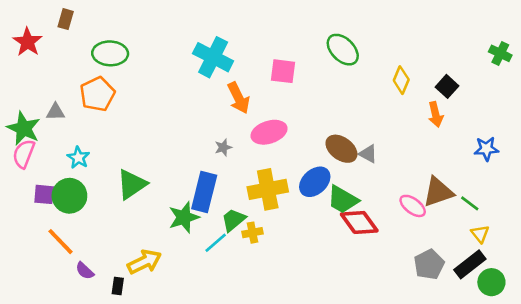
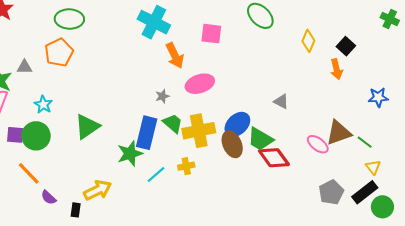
brown ellipse: (341, 149) -> (232, 144), moved, turned 30
green trapezoid: (233, 220) -> (173, 123), moved, turned 80

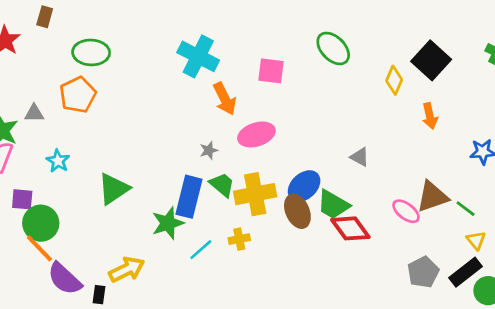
black square: (346, 46) -> (431, 60), moved, size x1.6
green circle: (36, 136) -> (41, 223), moved
purple semicircle: (49, 197) -> (65, 279), size x1.8

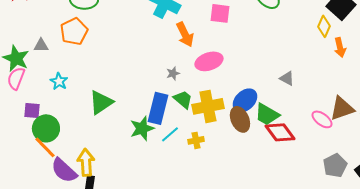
yellow diamond: (394, 80) -> (324, 26), moved
cyan line: (201, 250) -> (170, 134), moved
yellow arrow: (127, 269) -> (86, 162), moved, turned -68

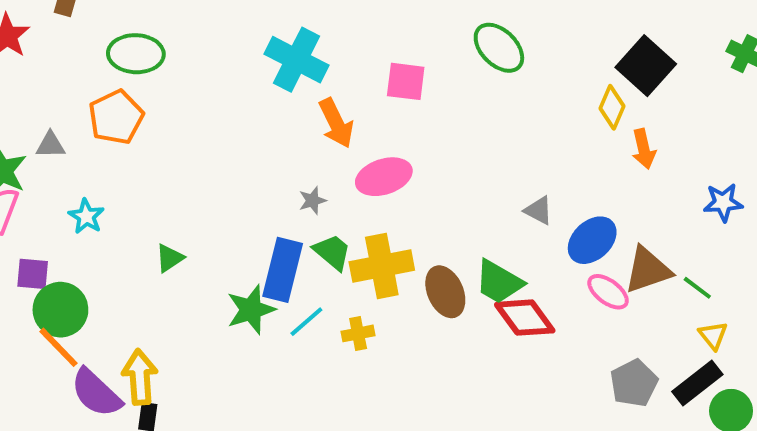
blue ellipse: (245, 100) -> (592, 240), moved
green triangle: (101, 102) -> (170, 258), size x0.6

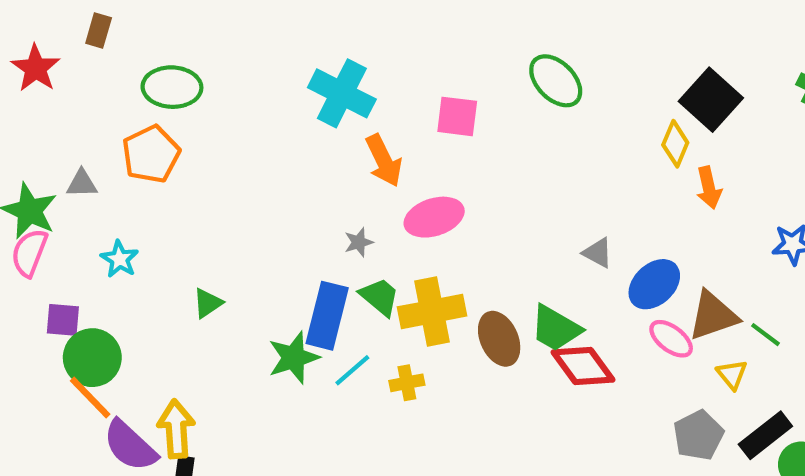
yellow triangle: (713, 335) -> (732, 374), moved

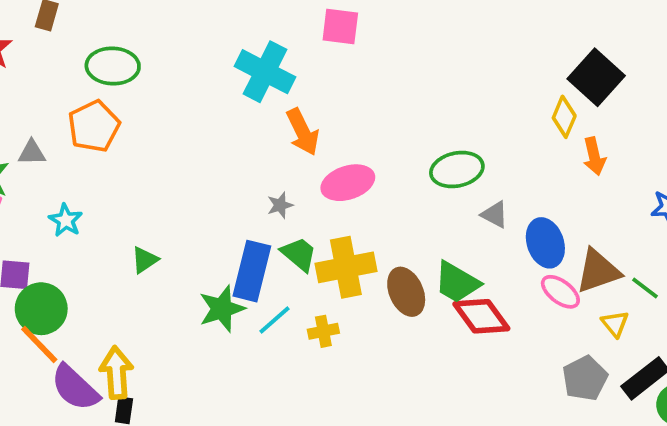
green ellipse: (556, 81) -> (457, 169), moved, turned -57
pink square: (457, 116) -> (340, 27), moved
blue ellipse: (654, 284) -> (545, 243), turned -66

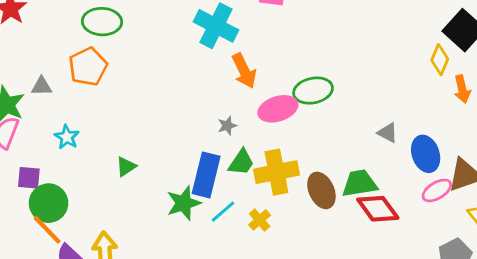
green ellipse: (457, 169) -> (313, 91), moved
green trapezoid: (299, 254) -> (241, 162), turned 84
green trapezoid: (457, 282) -> (359, 183), turned 141
pink ellipse: (560, 292) -> (437, 190), turned -68
yellow cross: (323, 331) -> (260, 220), turned -30

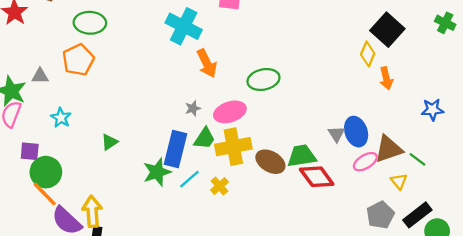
pink ellipse: (278, 109) -> (230, 112), moved
gray triangle: (388, 133) -> (336, 134), moved, turned 30
brown ellipse: (321, 190) -> (270, 162), turned -36

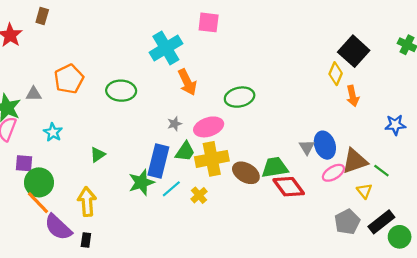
green ellipse: (90, 23) -> (121, 91), moved
cyan cross: (184, 26) -> (166, 48), turned 32
yellow arrow: (92, 211) -> (87, 202), moved

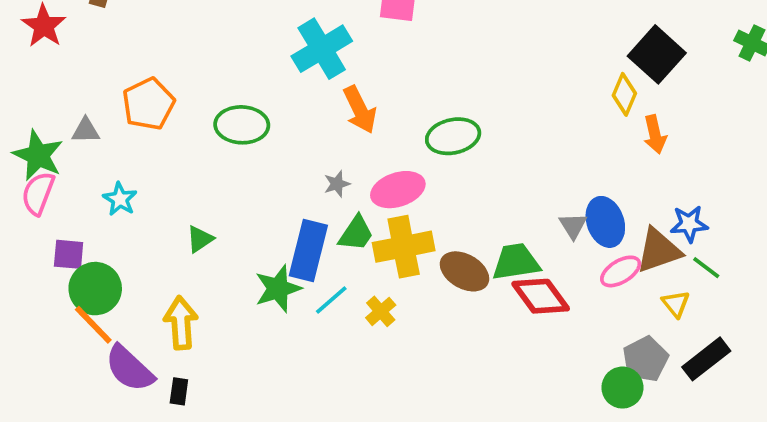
blue star: (395, 125) -> (689, 224), moved
green circle: (400, 237) -> (622, 388), moved

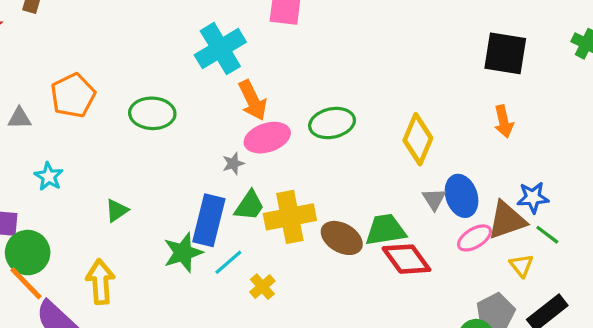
black square: (657, 54) -> (505, 53), turned -33
yellow diamond: (624, 94) -> (418, 139), moved, size x1.4
pink ellipse: (398, 190) -> (267, 138), moved
yellow cross: (381, 311) -> (262, 287), moved

